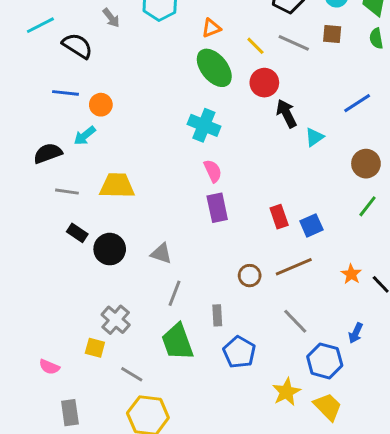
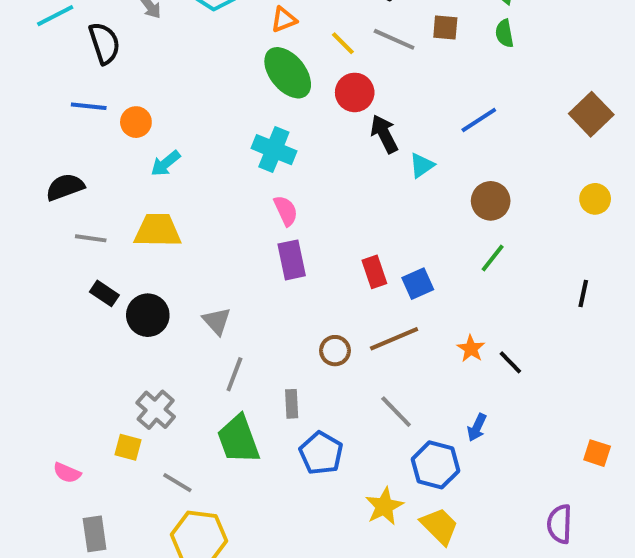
black semicircle: (77, 46) -> (104, 43), turned 40
cyan arrow: (85, 136) -> (166, 163), moved
gray triangle: (161, 253) -> (217, 321), turned 30

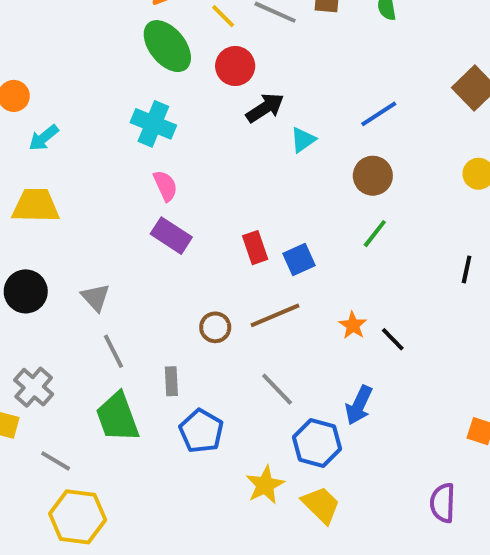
blue line: (479, 120) -> (379, 114), moved
black arrow: (384, 134) -> (265, 108), turned 84
purple rectangle: (292, 260) -> (171, 236), turned -45
gray line: (234, 374) -> (113, 351), turned -48
blue arrow: (477, 427) -> (359, 405), size x1.4

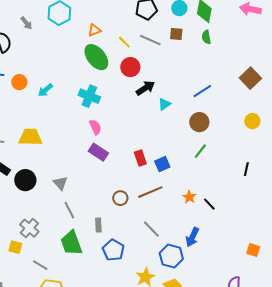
cyan arrow: (44, 138) -> (45, 90), moved

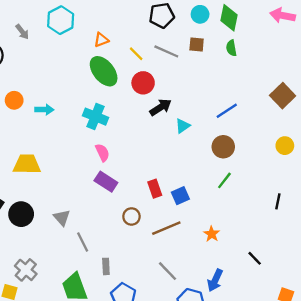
cyan arrow: (45, 90) -> (44, 110), turned -140
brown circle: (120, 198) -> (131, 216), moved
black line: (209, 204) -> (255, 258), moved
gray line: (69, 210) -> (83, 242), moved

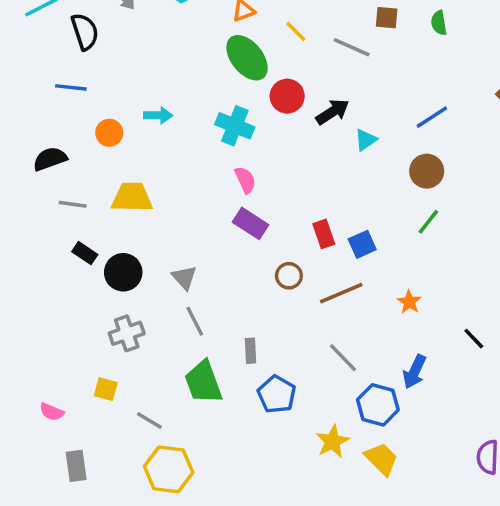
gray line: (166, 51) -> (352, 47), moved
red circle: (143, 83) -> (287, 96), moved
orange circle: (14, 100) -> (109, 133), moved
gray line: (83, 242) -> (195, 321), moved
gray cross: (26, 270) -> (127, 333), moved, turned 30

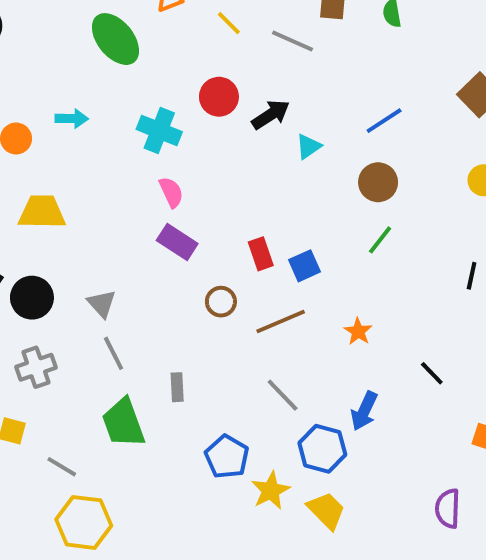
green ellipse: (247, 58) -> (115, 39), moved
blue pentagon: (277, 394) -> (227, 457), moved

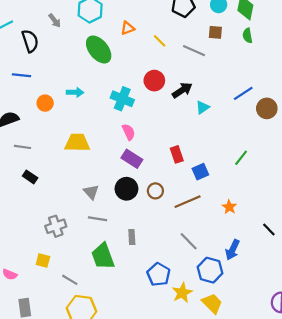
brown circle: (378, 182) -> (267, 108), moved
yellow trapezoid: (42, 212) -> (77, 143), moved
red rectangle: (261, 254) -> (177, 154), moved
black circle: (32, 298) -> (126, 189), moved
gray line: (114, 353) -> (98, 219), turned -54

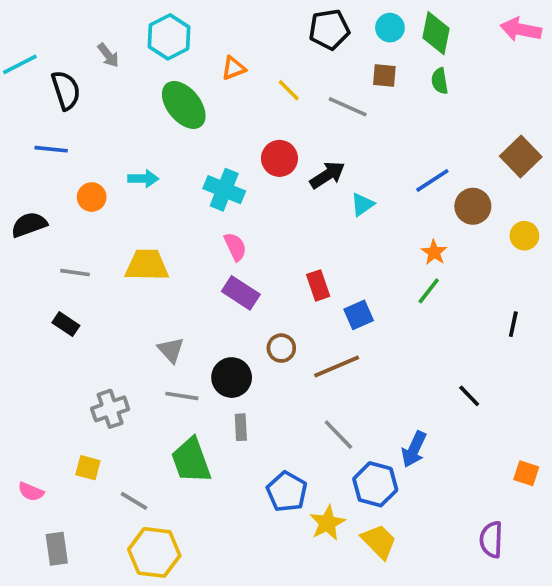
gray line: (23, 147) -> (75, 273), moved
black circle: (126, 189) -> (232, 378), moved
orange star: (229, 207) -> (434, 252), moved
black line: (269, 229) -> (469, 396), moved

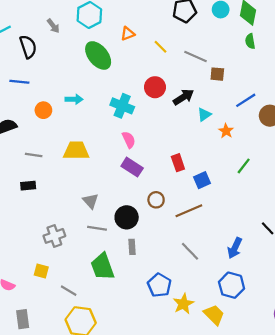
brown square: (384, 76) -> (217, 74), moved
orange star: (434, 252) -> (226, 131), moved
black rectangle: (66, 324) -> (28, 186), turned -40
blue arrow: (414, 449) -> (235, 248), moved
blue hexagon: (375, 484) -> (232, 285), moved

